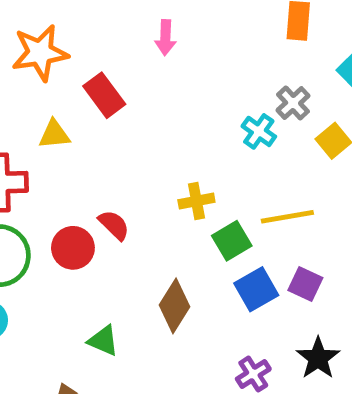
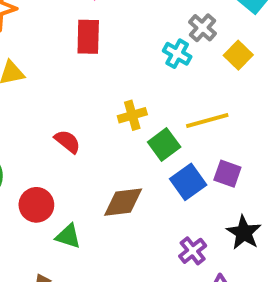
red rectangle: (104, 95) -> (88, 37), moved, turned 44
red circle: (73, 248) -> (36, 205), moved
brown diamond: (175, 306) -> (123, 202), turned 57

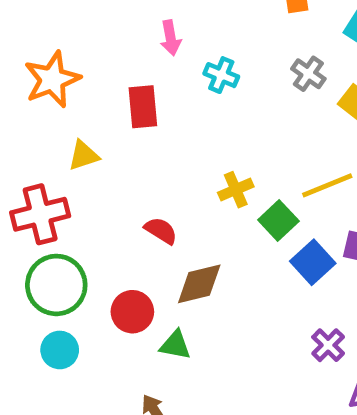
red rectangle: (88, 37) -> (143, 107), moved
cyan cross: (177, 54) -> (221, 75), moved
brown diamond: (123, 202) -> (199, 284), moved

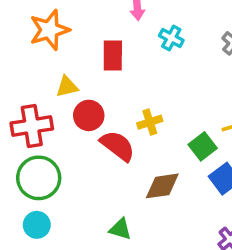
yellow cross: (236, 190) -> (150, 122), moved
red semicircle: (161, 231) -> (118, 146), size x1.5
brown diamond: (199, 284) -> (162, 186), moved
red circle: (132, 312) -> (89, 115), moved

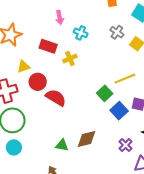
red rectangle: (113, 56) -> (48, 46), turned -66
yellow cross: (150, 122) -> (70, 58), moved
brown diamond: (162, 186) -> (86, 139), moved

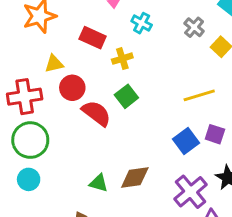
green square: (105, 93) -> (126, 96), moved
purple cross: (126, 145) -> (191, 192), size x1.6

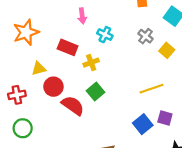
red cross: (25, 97) -> (17, 95), size x0.7
green circle: (30, 140) -> (23, 128), size x0.7

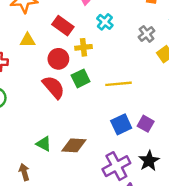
red circle: (53, 87) -> (58, 59), moved
yellow line: (152, 89) -> (119, 84), moved

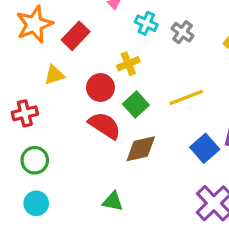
red rectangle: (63, 26) -> (76, 36), moved, turned -66
gray cross: (147, 34) -> (182, 32), moved
brown diamond: (74, 145) -> (141, 149), moved

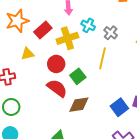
yellow cross: (128, 64) -> (67, 38), moved, size x1.5
yellow line: (186, 97) -> (102, 58), moved, turned -60

